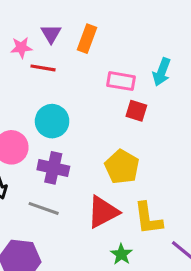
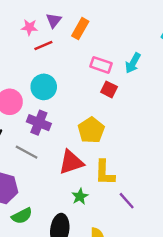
red line: (43, 68) -> (43, 45), turned -42

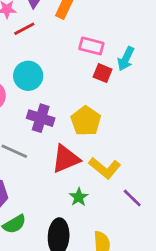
cyan arrow: (133, 63) -> (126, 59), moved
purple cross: (39, 123) -> (41, 118), moved
yellow L-shape: (105, 173) -> (105, 168), turned -48

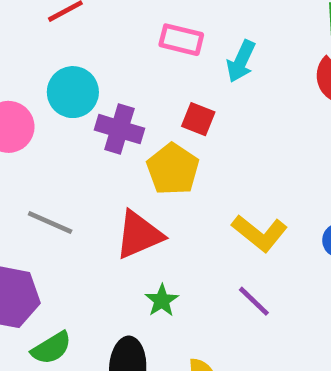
red square: (103, 73) -> (198, 119), moved
purple cross: (41, 118) -> (119, 129), moved
yellow L-shape: (105, 168) -> (260, 233), moved

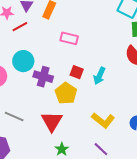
cyan arrow: (241, 61) -> (99, 76), moved
red triangle: (139, 235) -> (52, 121), turned -35

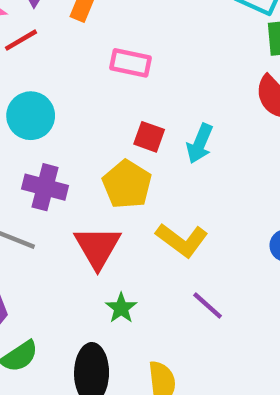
purple cross: (43, 77) -> (45, 187), moved
yellow L-shape: (103, 120) -> (182, 240), moved

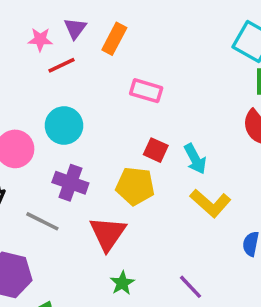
cyan arrow: (200, 144) -> (195, 159), turned -56
yellow pentagon: (127, 184) -> (135, 186), turned -30
yellow L-shape: (182, 240) -> (210, 203), moved

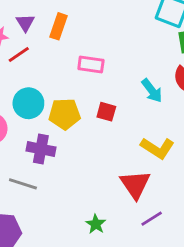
cyan arrow: (195, 159) -> (152, 91), moved
yellow pentagon: (135, 186) -> (65, 114), moved
red triangle: (108, 234) -> (135, 184), moved
purple line: (190, 287) -> (152, 219), turned -70

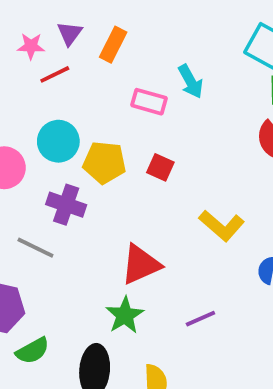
cyan arrow: (152, 91) -> (191, 81), moved
red triangle: (135, 184) -> (141, 264), moved, turned 32
green star: (96, 224) -> (125, 315), size x1.4

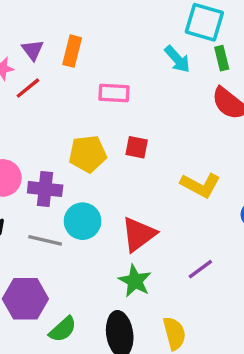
cyan arrow: (191, 81) -> (177, 59), moved
cyan circle: (58, 141) -> (83, 221), moved
purple cross: (66, 205) -> (45, 189), moved

